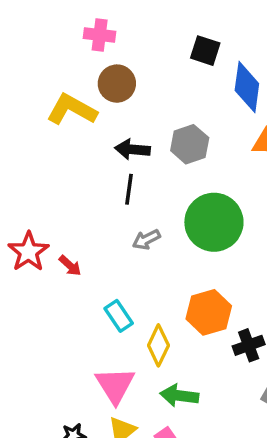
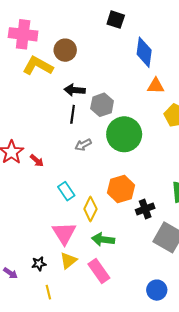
pink cross: (100, 35) -> (23, 34), moved, size x1.5
black square: (205, 51) -> (116, 20), moved
gray hexagon: (190, 144) -> (102, 105), moved

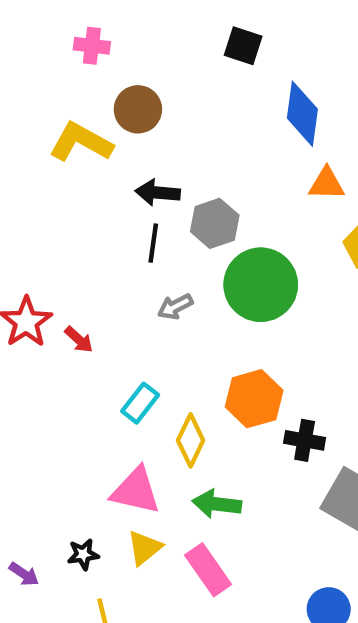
pink cross: (23, 34) -> (92, 46), moved, size x0.6
cyan rectangle: (66, 191) -> (140, 403), turned 72
black cross: (145, 209) -> (305, 440), turned 30
pink triangle: (64, 233) -> (136, 491), turned -45

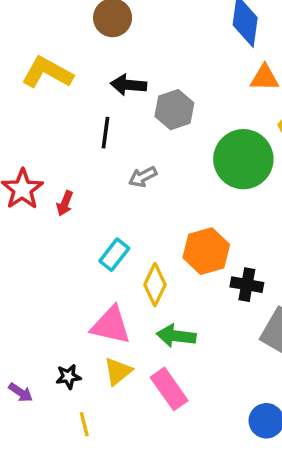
yellow L-shape: (81, 142) -> (47, 73), moved
black line: (153, 243) -> (105, 133), moved
green circle: (261, 285) -> (243, 159), moved
red arrow: (79, 340) -> (65, 203), turned 70

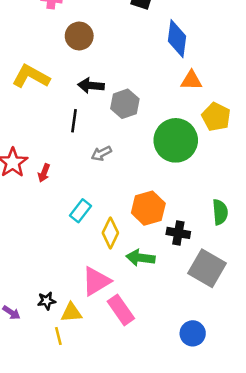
pink triangle: (111, 325) -> (96, 281), moved, turned -44
green arrow: (176, 336) -> (140, 258), moved
yellow triangle: (118, 371) -> (71, 313), moved, turned 35

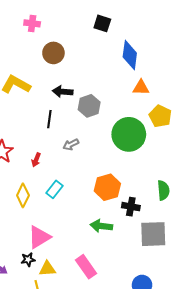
red arrow: (44, 173) -> (36, 160), moved
yellow diamond: (110, 233) -> (23, 195), moved
gray square: (207, 268) -> (153, 234), turned -32
pink triangle: (96, 281) -> (39, 237), moved

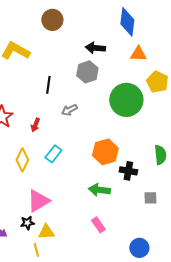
black arrow: (63, 92) -> (95, 48), moved
gray square: (153, 234) -> (150, 198), size x0.5
pink rectangle: (86, 267) -> (98, 225), moved, size x0.7

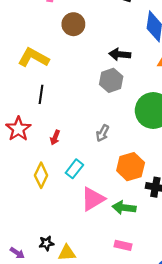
black line: (48, 85) -> (41, 94), moved
gray arrow: (69, 110) -> (103, 133), moved, turned -35
pink triangle: (38, 201) -> (93, 199), moved
pink rectangle: (98, 225) -> (123, 245), turned -42

